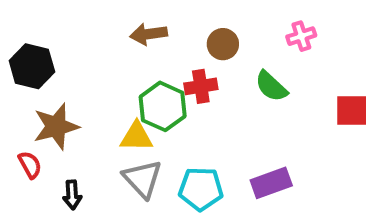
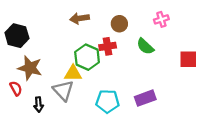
brown star: (56, 127) -> (30, 68), turned 30
gray triangle: (142, 179) -> (63, 91), moved

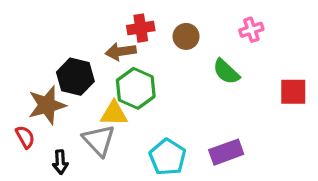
brown arrow: (79, 18) -> (121, 51), moved
black hexagon: (17, 36) -> (75, 77), moved
red cross: (108, 46) -> (141, 28), moved
brown star: (30, 68) -> (47, 105), turned -30
cyan pentagon: (108, 101) -> (168, 157), turned 30

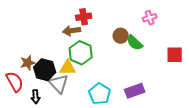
brown circle: (186, 36) -> (121, 36), moved
black hexagon: (75, 77) -> (45, 70), moved
brown star: (47, 105) -> (28, 63), size x0.7
red semicircle: (25, 137) -> (15, 82), size x1.5

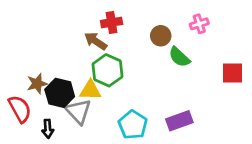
brown arrow: (72, 31) -> (96, 41), turned 42
brown circle: (121, 36) -> (161, 36), moved

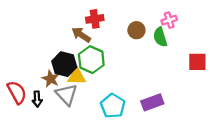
green semicircle: (179, 57) -> (160, 37), moved, turned 30
brown star: (37, 84) -> (51, 79), moved, turned -30
black hexagon: (60, 93) -> (64, 64), moved
black arrow: (48, 129) -> (37, 99), moved

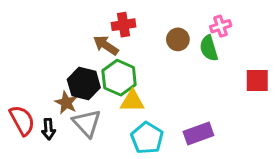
yellow triangle: (77, 76) -> (132, 101), moved

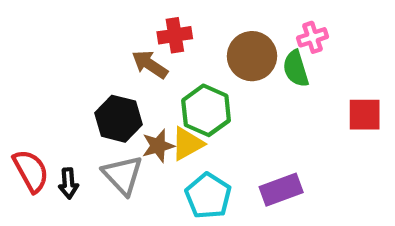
brown circle: (178, 39) -> (252, 56), size x1.5
green hexagon: (119, 78) -> (206, 110), moved
yellow triangle: (132, 101) -> (187, 144), turned -30
brown star: (66, 103) -> (158, 146), moved, turned 30

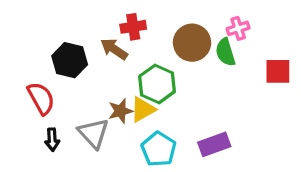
red square: (365, 115) -> (278, 71), moved
black hexagon: (118, 119) -> (70, 60), moved
red semicircle: (31, 171) -> (41, 98), moved

